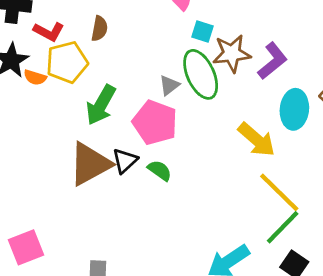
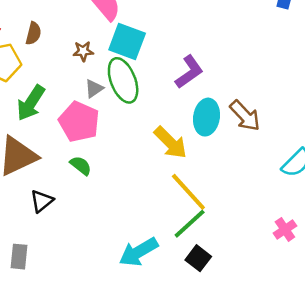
cyan square: (203, 32) -> (127, 41), size x1.8
brown star: (232, 53) -> (83, 51), moved, size x0.6
black triangle: (125, 161) -> (42, 201), moved

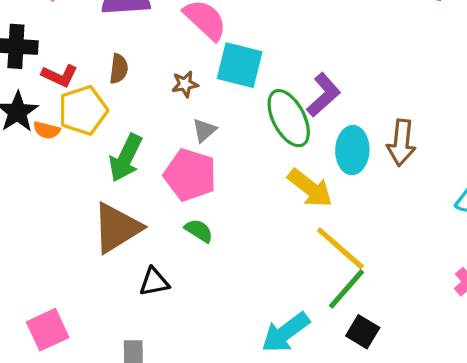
green ellipse: (123, 80) -> (289, 118), moved
brown arrow: (245, 116) -> (401, 143), turned 56
black triangle: (42, 201) -> (154, 282), turned 35

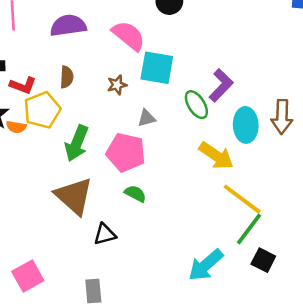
green ellipse: (289, 118) -> (196, 105), size x0.7
gray triangle: (204, 130) -> (146, 118), moved, turned 30
brown triangle: (117, 228) -> (74, 196), turned -42

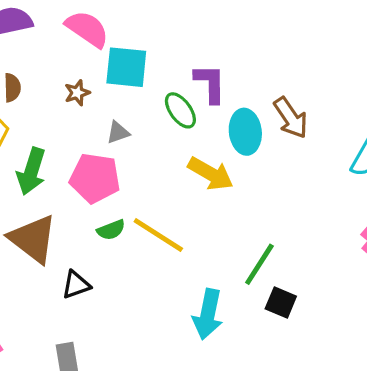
purple L-shape: (221, 85) -> (210, 83), turned -40
brown arrow: (282, 117) -> (291, 118), turned -32
green semicircle: (135, 194) -> (111, 230), turned 135
yellow line: (242, 199) -> (158, 235), moved
cyan arrow: (206, 265) -> (208, 314), turned -33

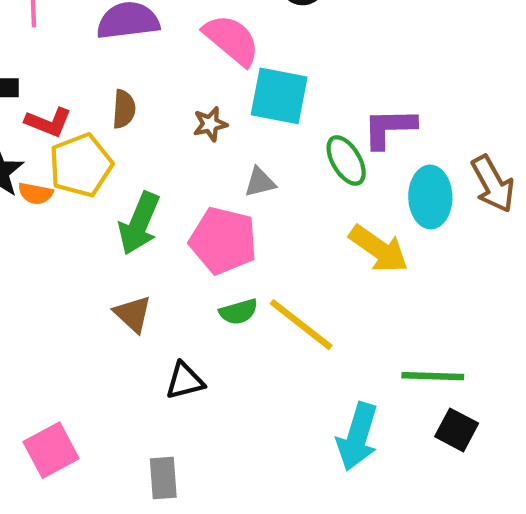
purple L-shape: (210, 83) -> (389, 128), turned -96
brown triangle: (33, 239) -> (133, 314), size x0.6
green line: (259, 264) -> (433, 376), turned 54

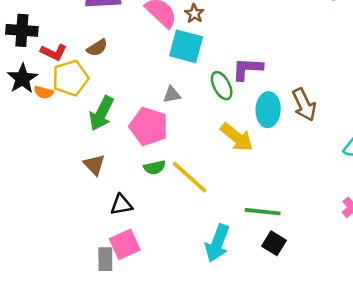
brown semicircle: (124, 109) -> (97, 48), turned 50
brown star: (210, 124) -> (194, 14), moved, turned -30
pink square: (51, 450) -> (125, 244), moved

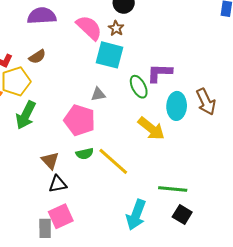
green arrow: (101, 113) -> (26, 115), moved
brown triangle: (94, 165) -> (50, 161), moved

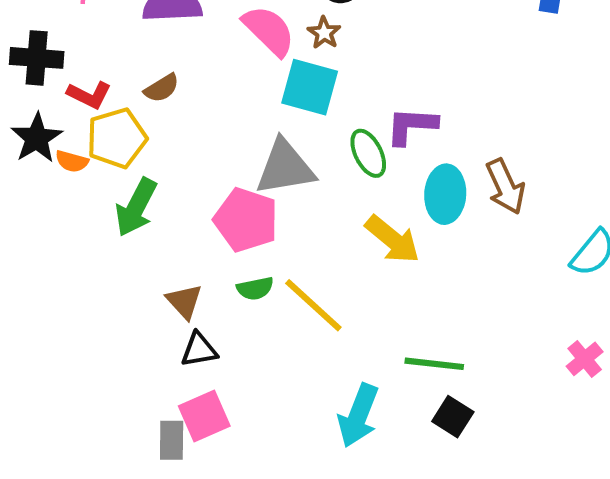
gray triangle: (98, 94) -> (285, 167), size x2.0

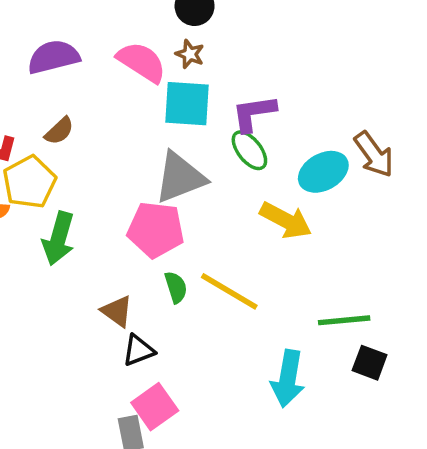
purple L-shape: (411, 126) -> (254, 113), moved
cyan ellipse: (445, 194) -> (323, 172), turned 69
green semicircle: (255, 288) -> (176, 287), turned -84

